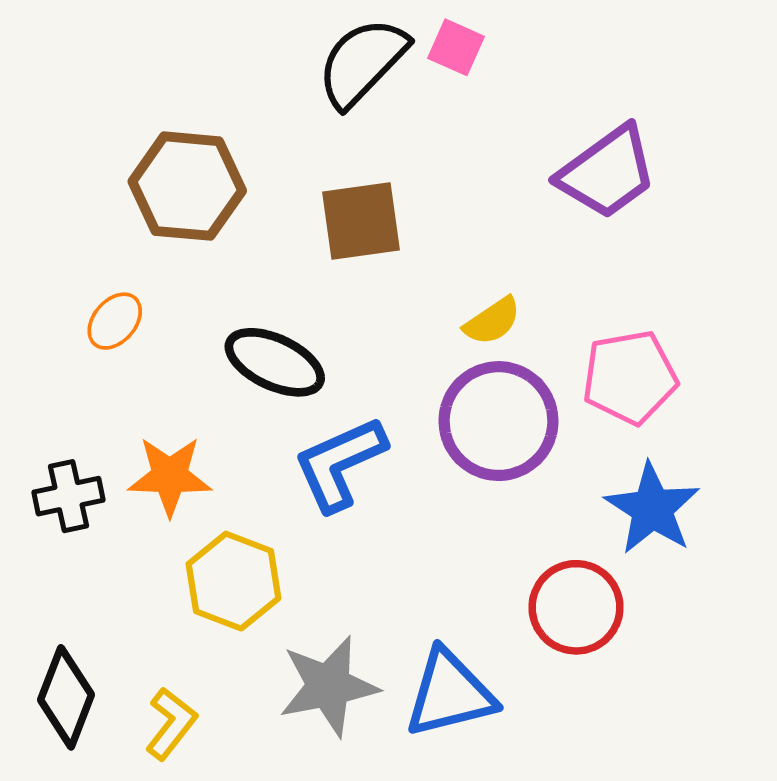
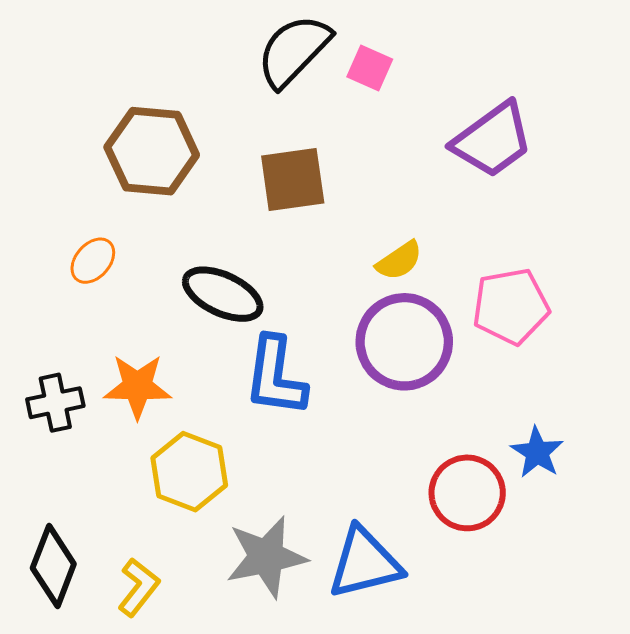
pink square: (456, 47) -> (370, 68), moved
blue L-shape: (340, 464) -> (275, 376), turned -58
blue star: (652, 509) -> (537, 452), moved, size x0.7

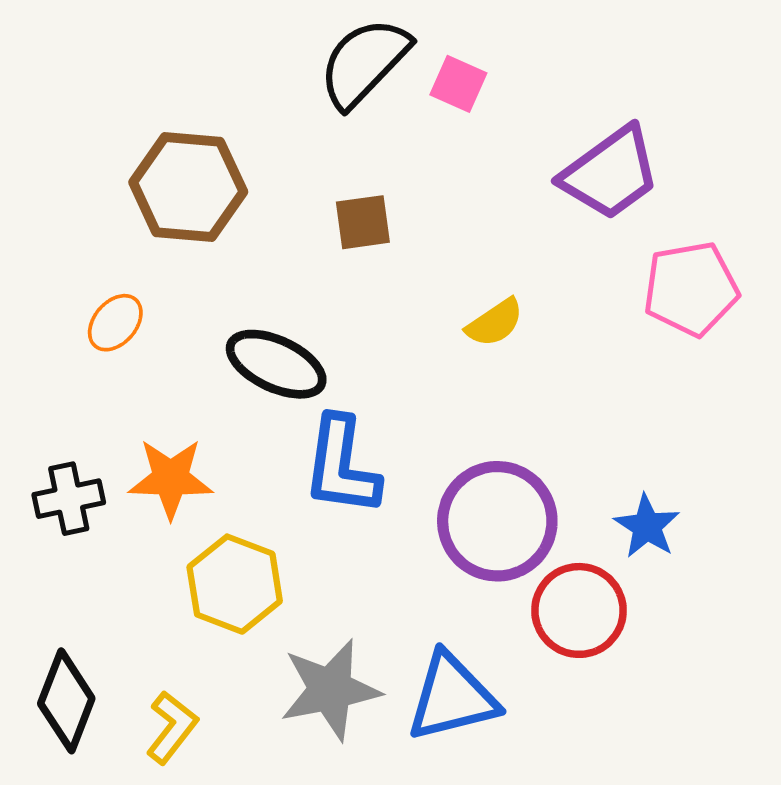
brown square: (293, 180) -> (363, 222), size x0.7
pink pentagon: (511, 306) -> (691, 289), moved
purple circle: (404, 342) -> (497, 521), moved
blue star: (537, 452) -> (647, 526), moved

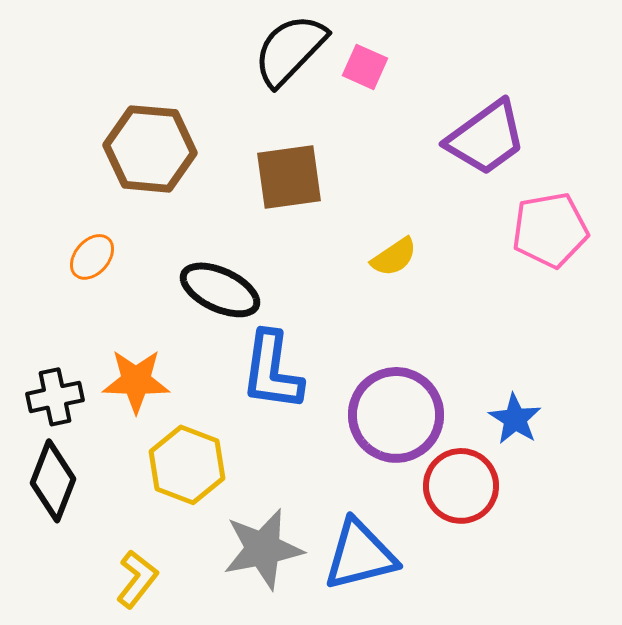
brown square: (363, 222) -> (289, 177), size x1.5
black diamond: (66, 701) -> (53, 481), moved

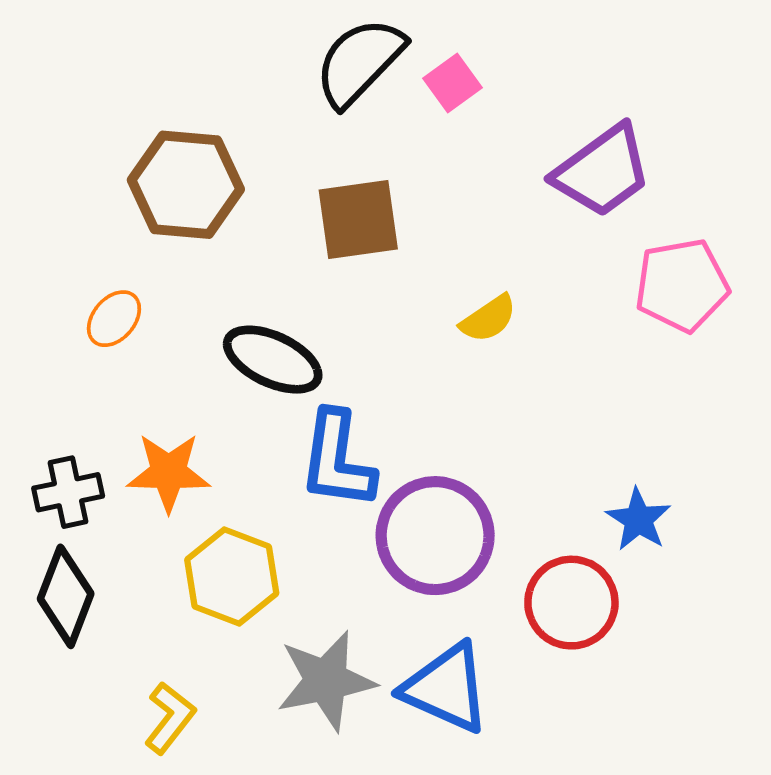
pink square: (365, 67) -> (452, 83), turned 30
purple circle: (396, 415) -> (435, 536), moved
blue triangle: (360, 555) -> (446, 688), turned 38

